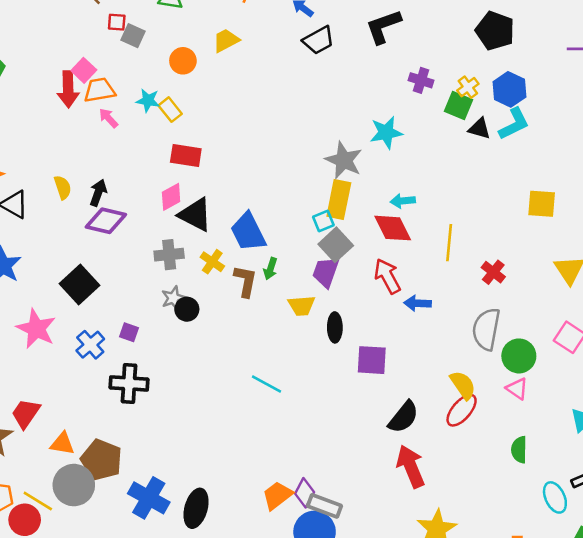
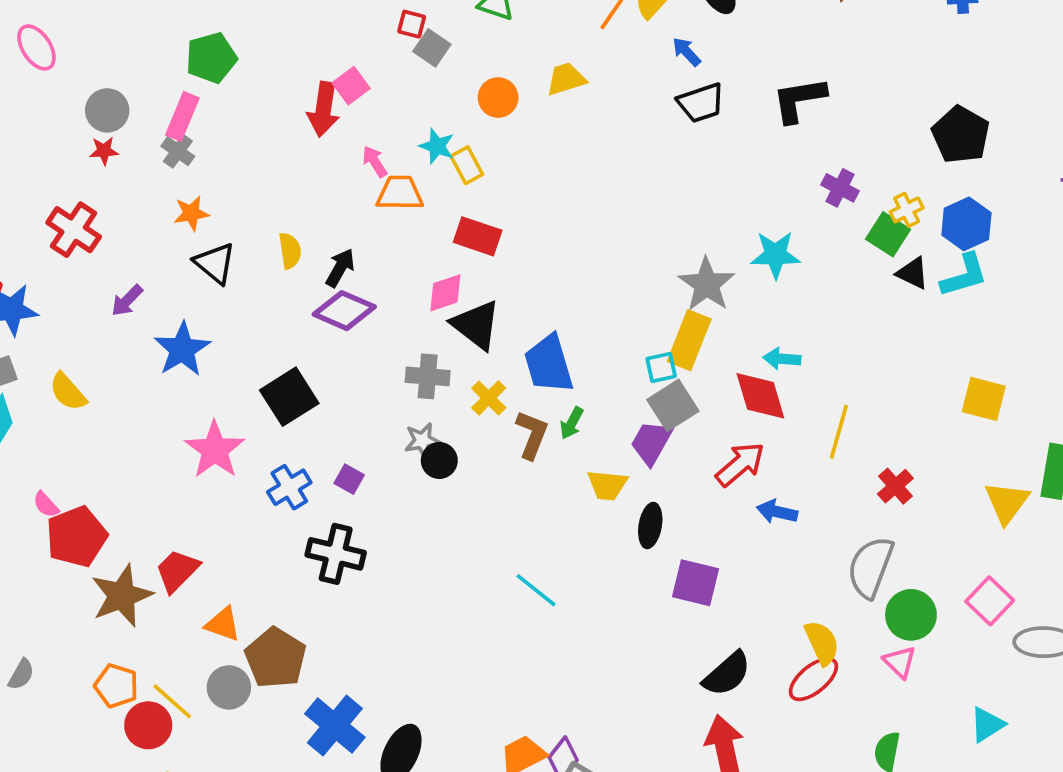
orange trapezoid: (100, 90) -> (400, 193), moved
red arrow: (387, 276) -> (740, 464), turned 68
gray circle: (74, 485) -> (229, 687), size x0.7

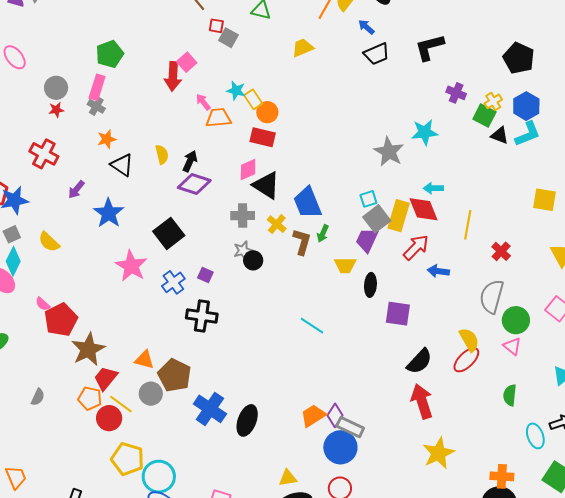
orange circle: (498, 98) -> (267, 112), moved
yellow rectangle: (689, 340) -> (399, 216), moved
red trapezoid: (177, 571) -> (106, 378), moved

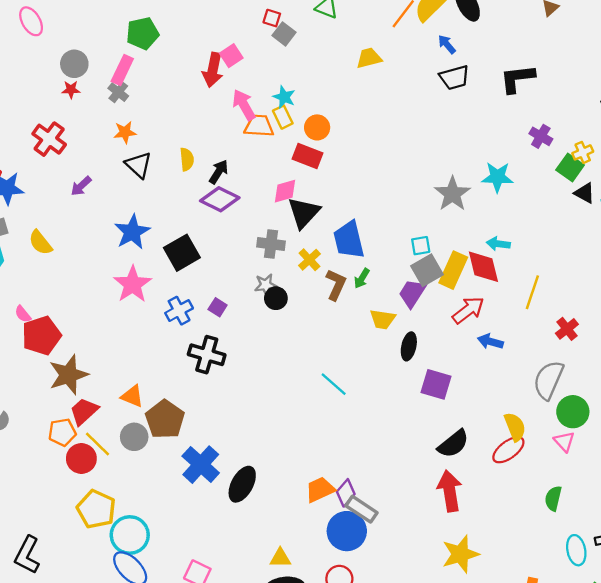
yellow rectangle: (253, 99) -> (283, 117), moved
pink arrow: (203, 102) -> (244, 105), size x1.5
black triangle: (266, 185) -> (304, 213), turned 32
blue star: (109, 213) -> (132, 232), moved
orange pentagon: (90, 398) -> (62, 432), turned -30

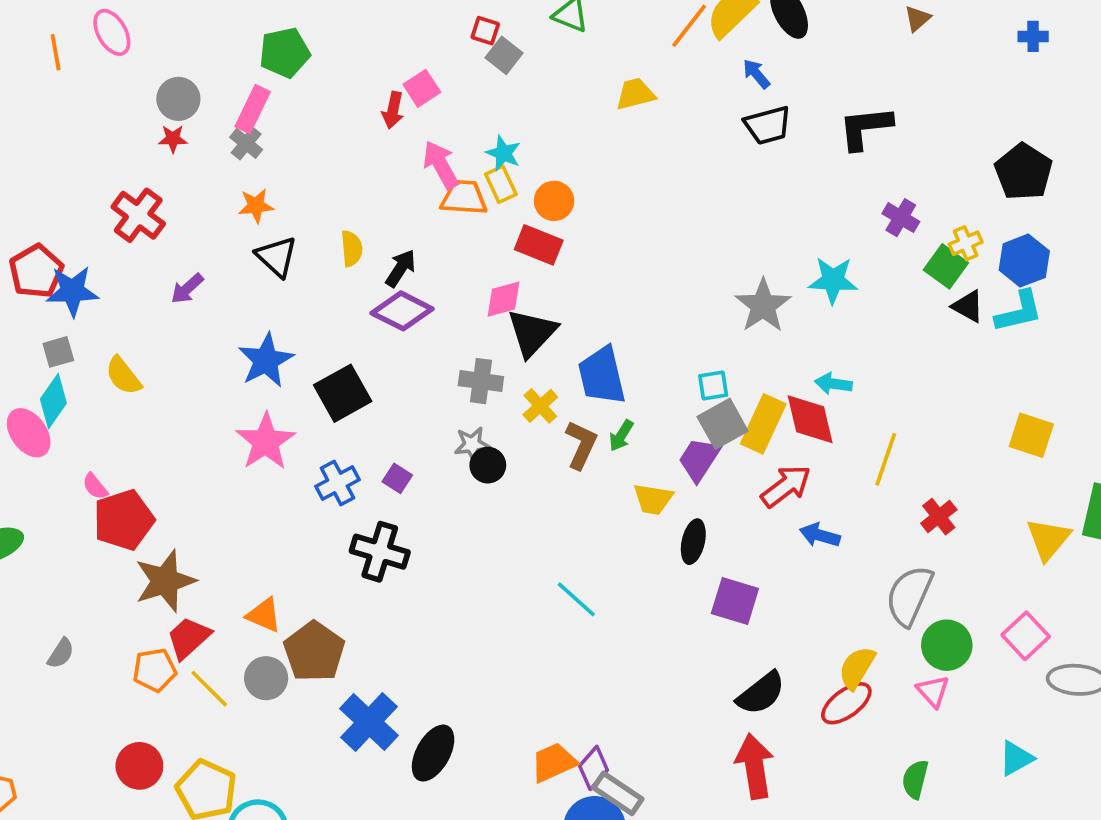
red arrow: (213, 70) -> (393, 110), size x0.7
yellow semicircle: (515, 427) -> (857, 668), turned -128
red circle: (81, 459) -> (139, 766), moved

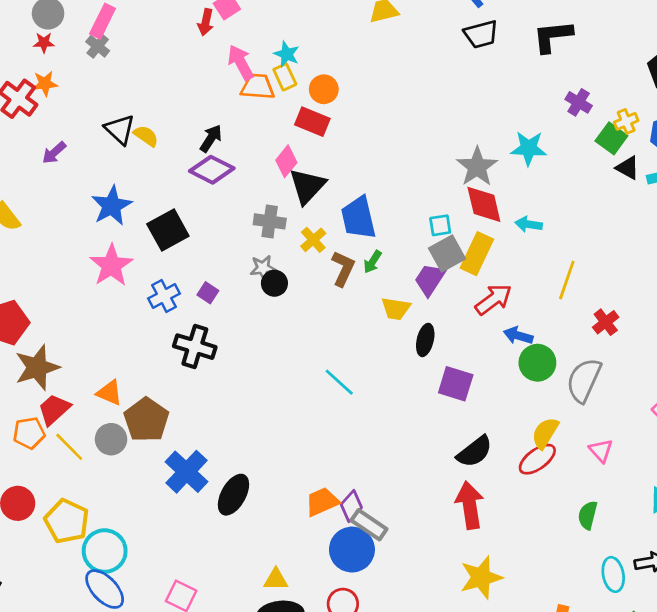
orange star: (256, 206) -> (45, 84), moved
yellow semicircle: (352, 249) -> (146, 136), moved, turned -50
pink diamond: (503, 299) -> (286, 161), turned -36
red diamond: (810, 419) -> (484, 204), moved
green circle: (947, 645) -> (537, 363), moved

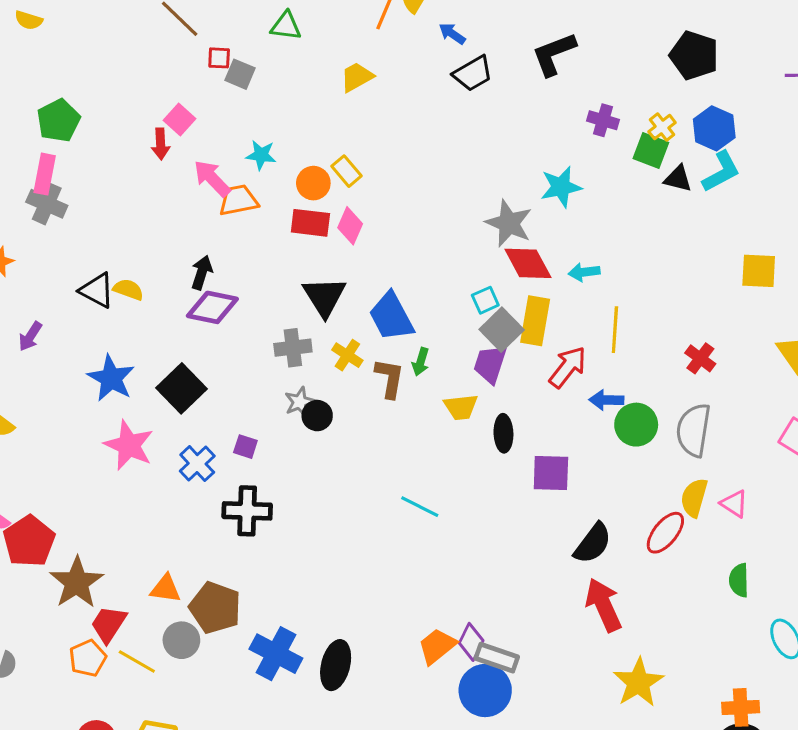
gray cross: (98, 46) -> (47, 204), size x1.4
yellow rectangle: (285, 77) -> (346, 171), moved
pink diamond: (286, 161) -> (350, 226), moved
yellow line: (567, 280) -> (615, 330), moved
yellow semicircle: (545, 433) -> (694, 498), moved

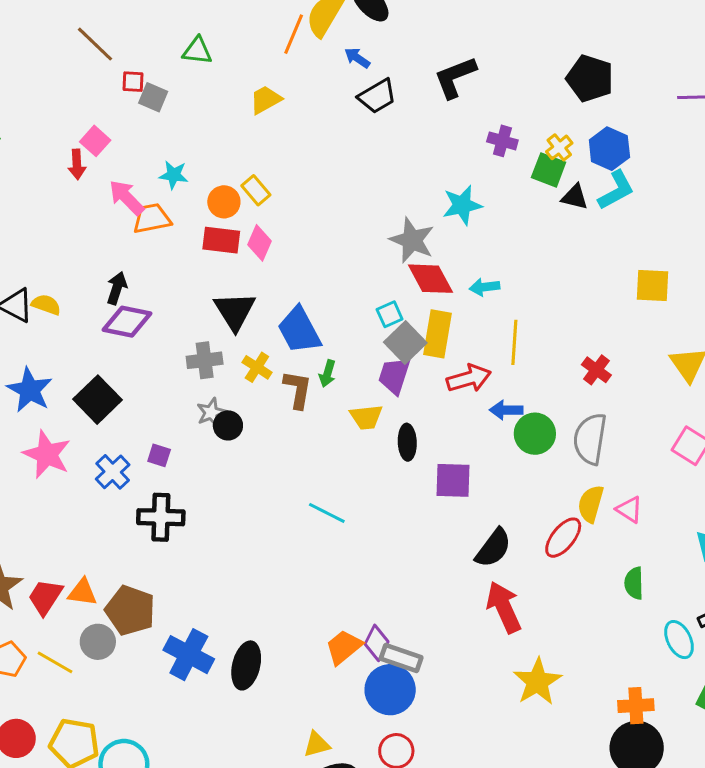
red arrow: (568, 367) -> (469, 378), turned 36
red trapezoid: (109, 624) -> (45, 597), moved

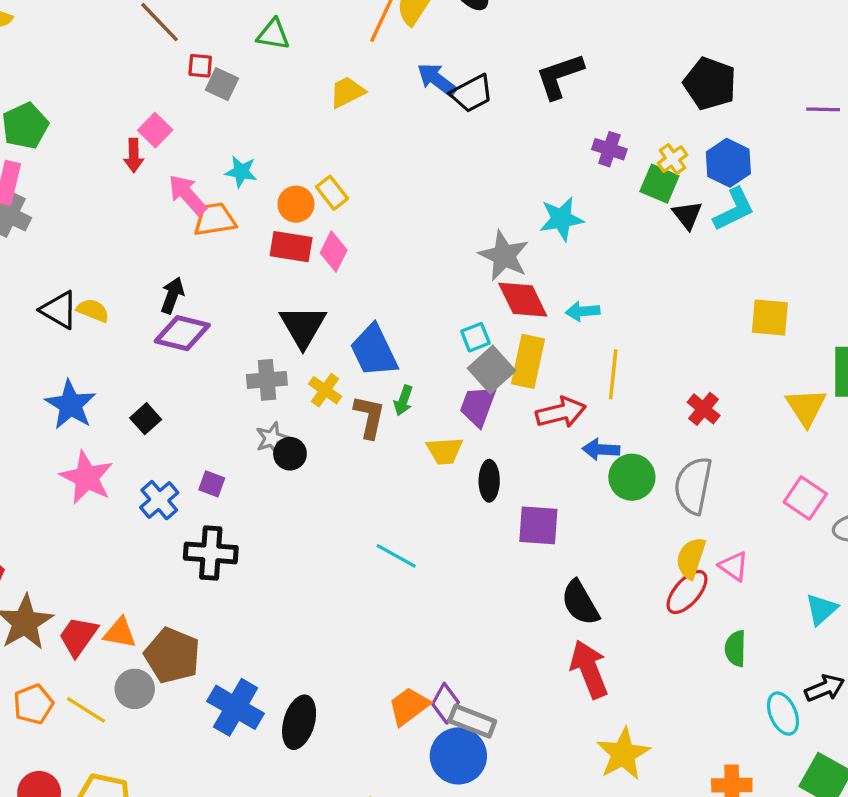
blue arrow: (357, 58) -> (437, 80), moved, size x1.4
black triangle: (575, 197) -> (687, 215), turned 36
black square: (97, 400) -> (146, 419), size x0.6
red ellipse: (563, 538) -> (687, 592), moved
black semicircle: (493, 548) -> (580, 603), turned 111

